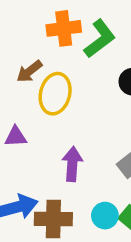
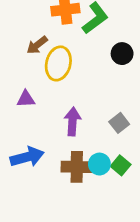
brown cross: (53, 219) -> (77, 167), moved

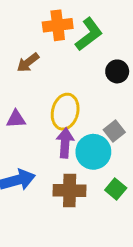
yellow ellipse: (58, 63) -> (65, 112), moved
gray square: (119, 123) -> (114, 131), moved
cyan circle: (99, 164) -> (93, 152), moved, size x1.5

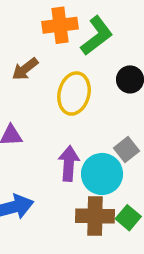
yellow ellipse: (65, 112) -> (74, 93), moved
brown cross: (70, 191) -> (95, 216), moved

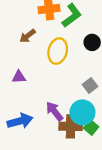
purple arrow: (69, 163) -> (54, 111), moved, turned -42
cyan circle: (102, 174) -> (82, 112), moved

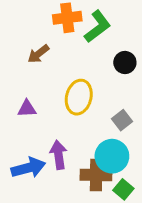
yellow ellipse: (58, 51) -> (79, 97), moved
purple arrow: (54, 111) -> (59, 155), moved, turned 30
green square: (91, 127) -> (123, 189), moved

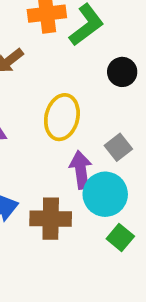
purple arrow: (59, 155) -> (81, 170), moved
brown cross: (96, 175) -> (51, 219), moved

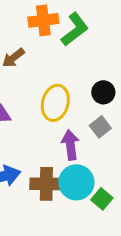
black circle: (122, 72) -> (103, 92), moved
cyan circle: (105, 194) -> (76, 182), moved

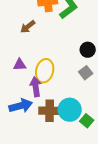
yellow ellipse: (55, 103) -> (45, 71), moved
purple arrow: (70, 145) -> (36, 87), moved

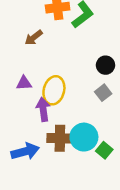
blue arrow: (21, 106) -> (25, 151), moved

